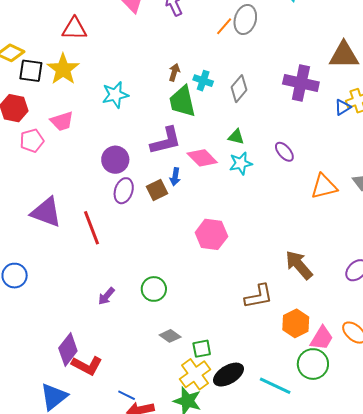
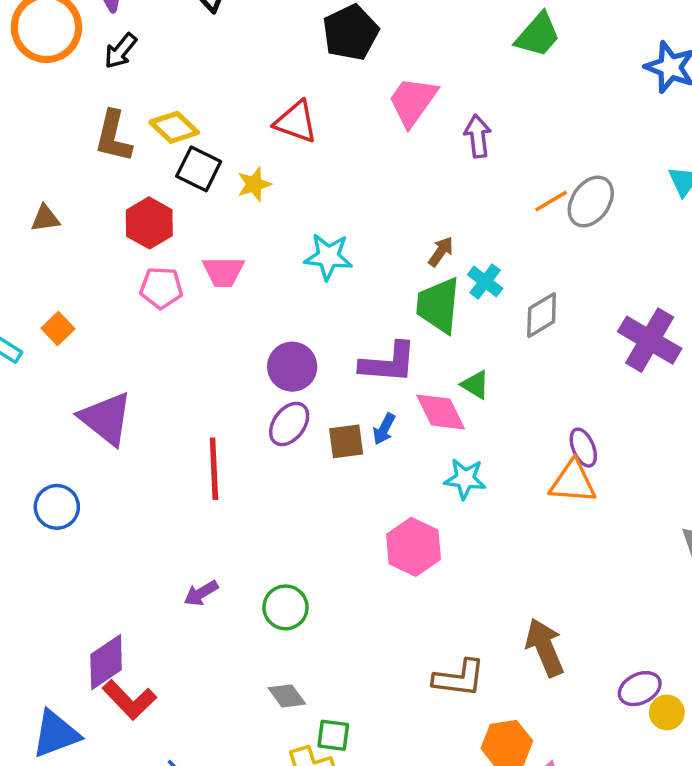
yellow star: (63, 69) -> (254, 184), size x0.6
green triangle: (236, 137) -> (475, 385), moved
cyan star: (241, 163) -> (465, 479), moved
orange triangle: (324, 187) -> (573, 482), moved
purple triangle: (46, 212) -> (106, 419), moved

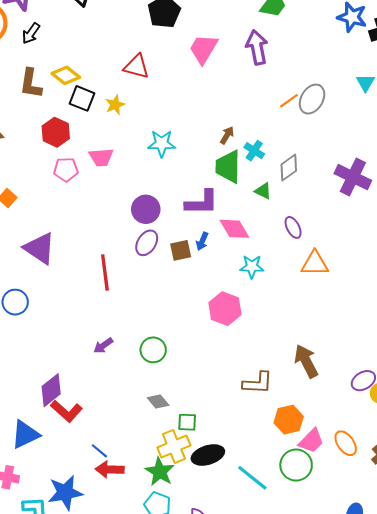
purple arrow: (478, 136) -> (257, 47), moved, size x1.4
green triangle: (475, 385) -> (263, 191), moved
purple ellipse: (583, 448) -> (293, 227), moved

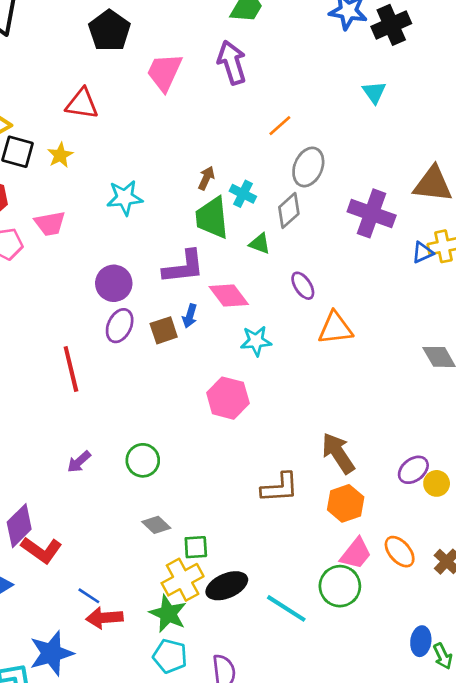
gray ellipse: (312, 99) -> (308, 167), moved
orange hexagon: (289, 420) -> (346, 503), moved

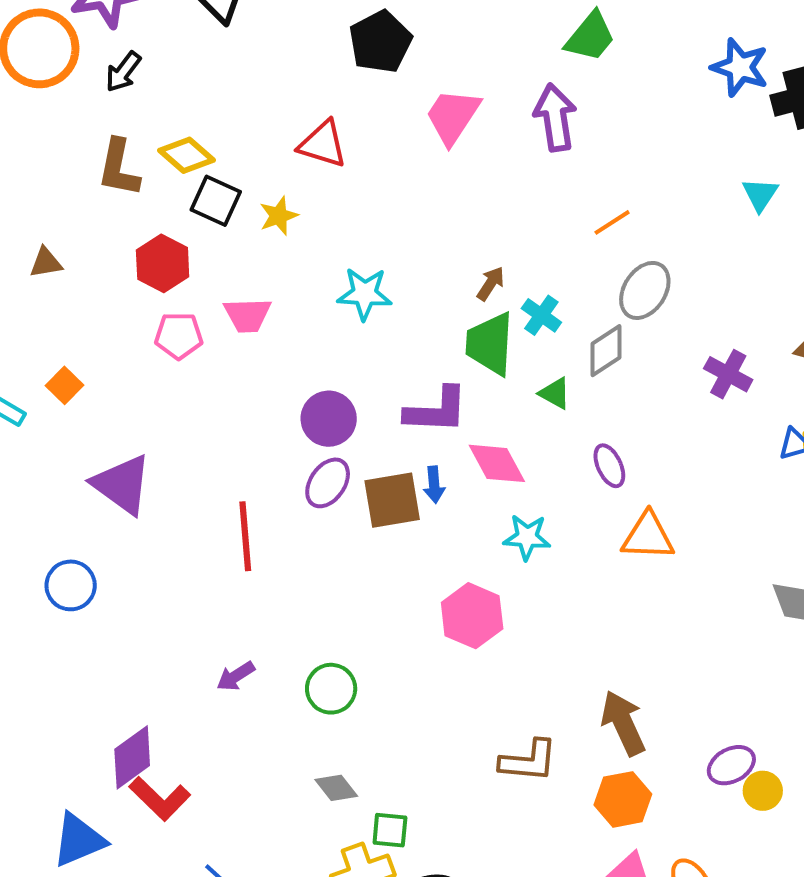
purple cross: (372, 213) -> (728, 374), size x0.7
blue arrow: (190, 316) -> (434, 485), turned -30
brown square: (164, 330) -> (392, 500), size x1.4

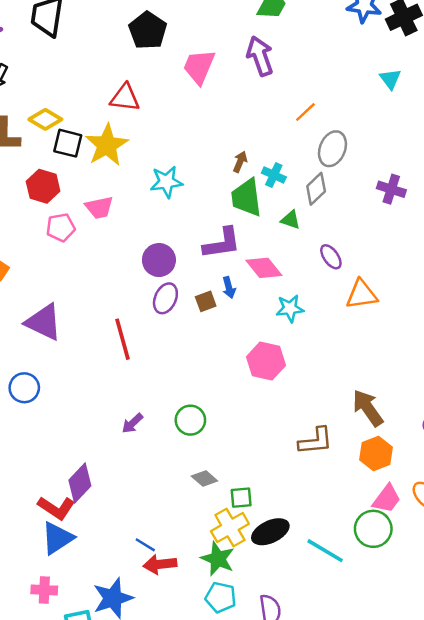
yellow star: (279, 216) -> (107, 145), size x1.8
brown square: (392, 500) -> (206, 301), size x0.6
red L-shape: (160, 799) -> (56, 508), moved

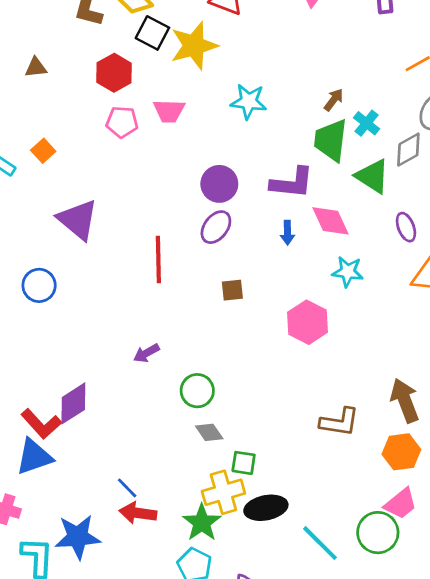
green triangle: (291, 220) -> (372, 176), size x1.6
brown square: (206, 301) -> (232, 290), moved
green circle: (190, 420) -> (197, 391), moved

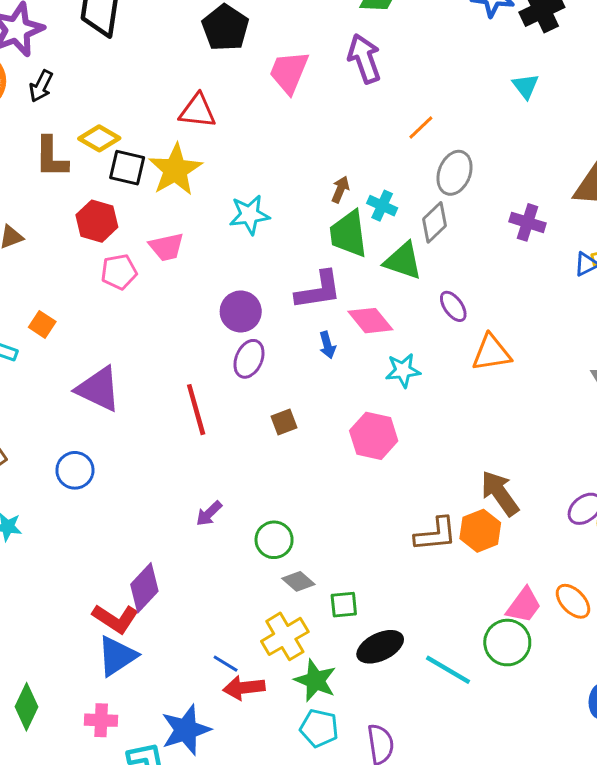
orange hexagon: (401, 452) -> (480, 531), moved
yellow cross: (223, 492) -> (285, 636), moved

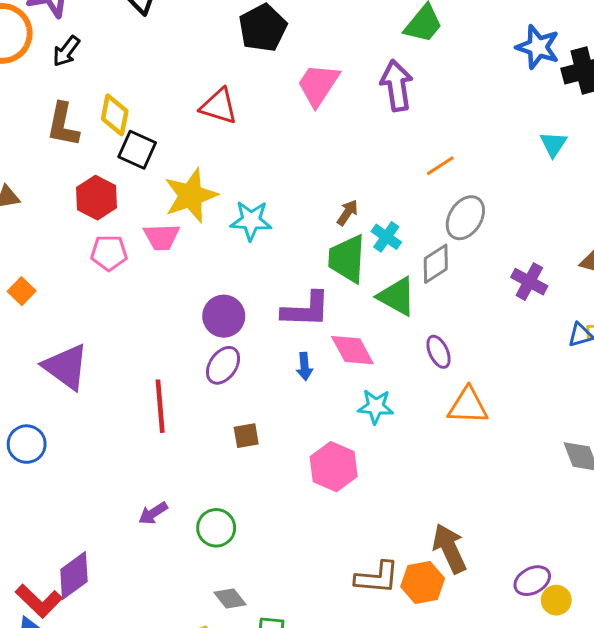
yellow diamond: (99, 138) -> (115, 115), turned 60
yellow star: (175, 170) -> (191, 196), moved
green circle: (274, 540) -> (216, 528), moved

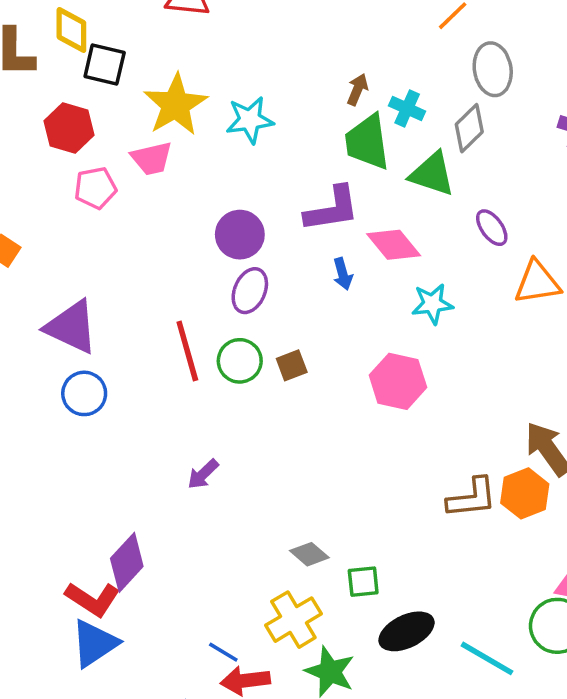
gray ellipse: (465, 218) -> (493, 69), turned -30
blue circle: (27, 444) -> (84, 393), moved
green circle: (216, 528) -> (240, 361), moved

